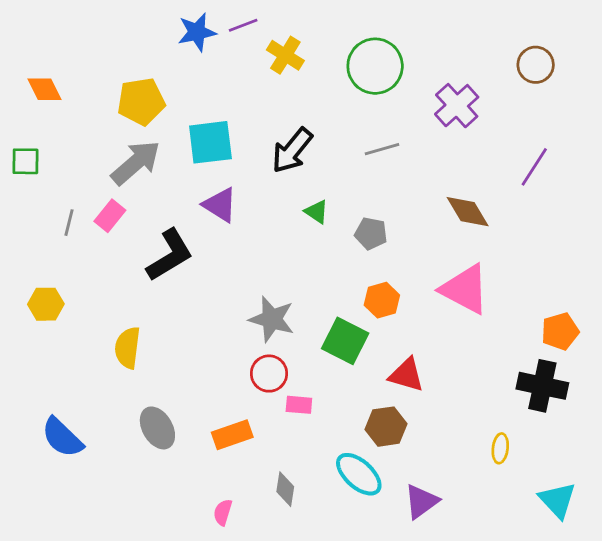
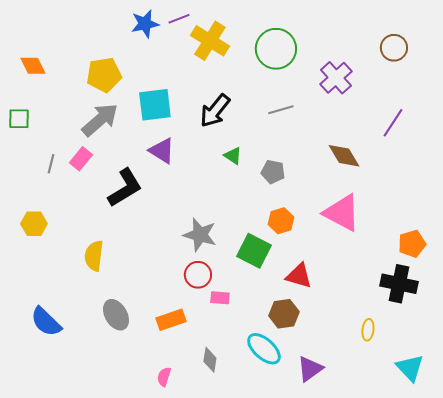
yellow cross: (285, 55) -> (210, 41), size x1.4

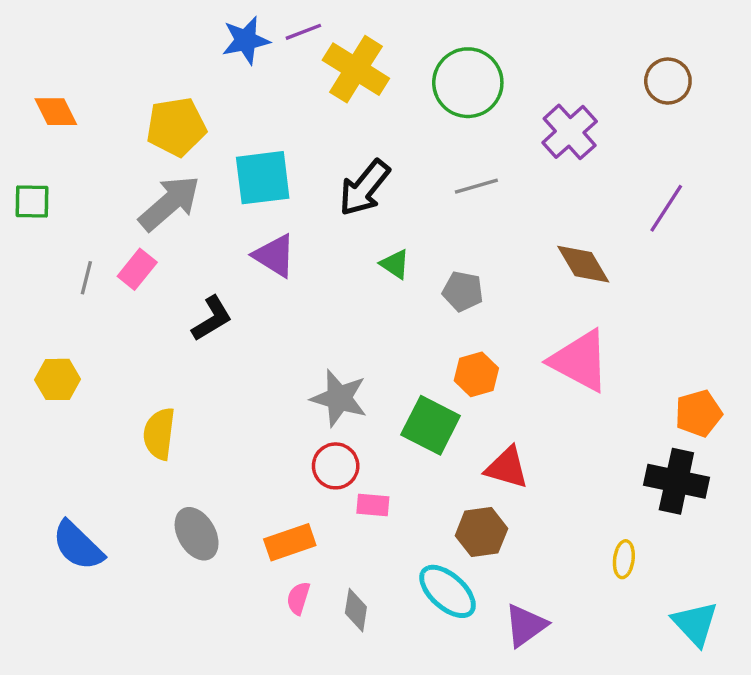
black L-shape: (125, 188) -> (212, 318), size x0.7
pink semicircle: (164, 377) -> (298, 598), moved

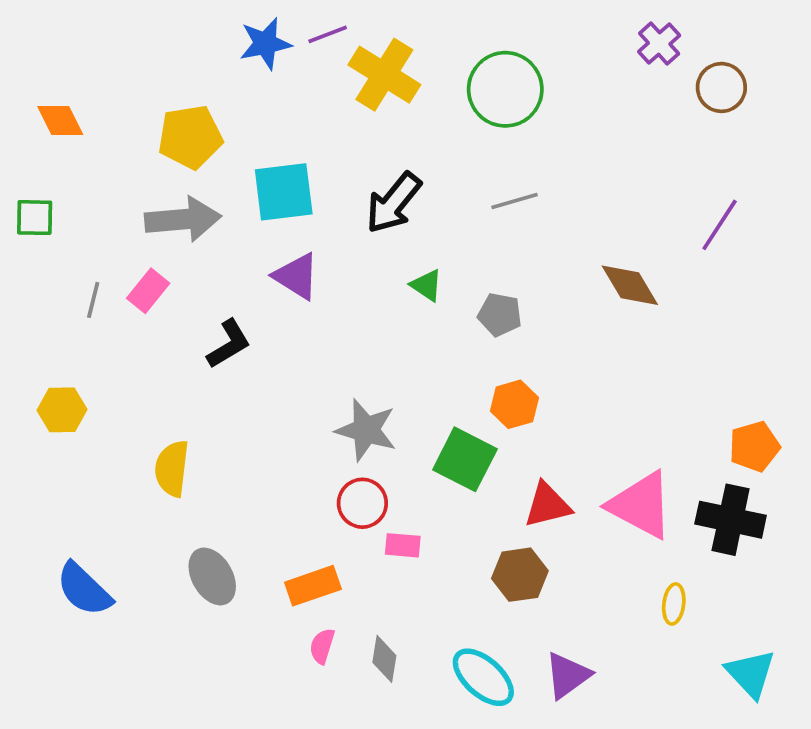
purple cross: (570, 132) -> (659, 44), moved, size x0.7
gray arrow: (169, 203) -> (183, 219), turned 36
pink triangle: (580, 361) -> (641, 505), moved
red triangle: (507, 468) -> (547, 505), turned -30
cyan ellipse: (448, 591) -> (483, 677), moved

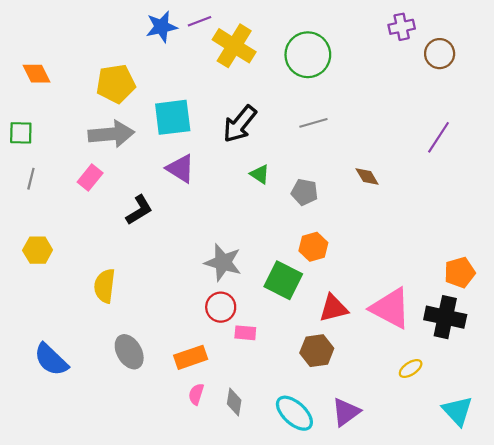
purple cross: (659, 44) -> (402, 27), turned 30
brown diamond: (630, 285) -> (367, 176), moved, size x0.7
gray line: (93, 300) -> (31, 179), moved
yellow ellipse: (674, 604) -> (411, 369), turned 50

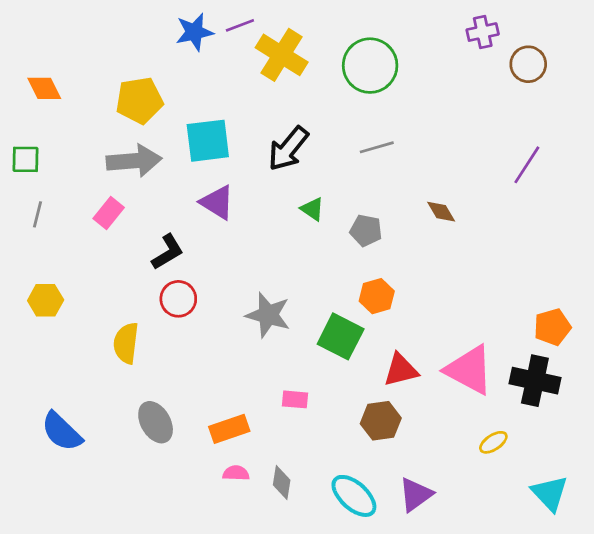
red circle: (221, 307) -> (178, 299), moved
pink semicircle: (196, 394) -> (236, 473), turned 75

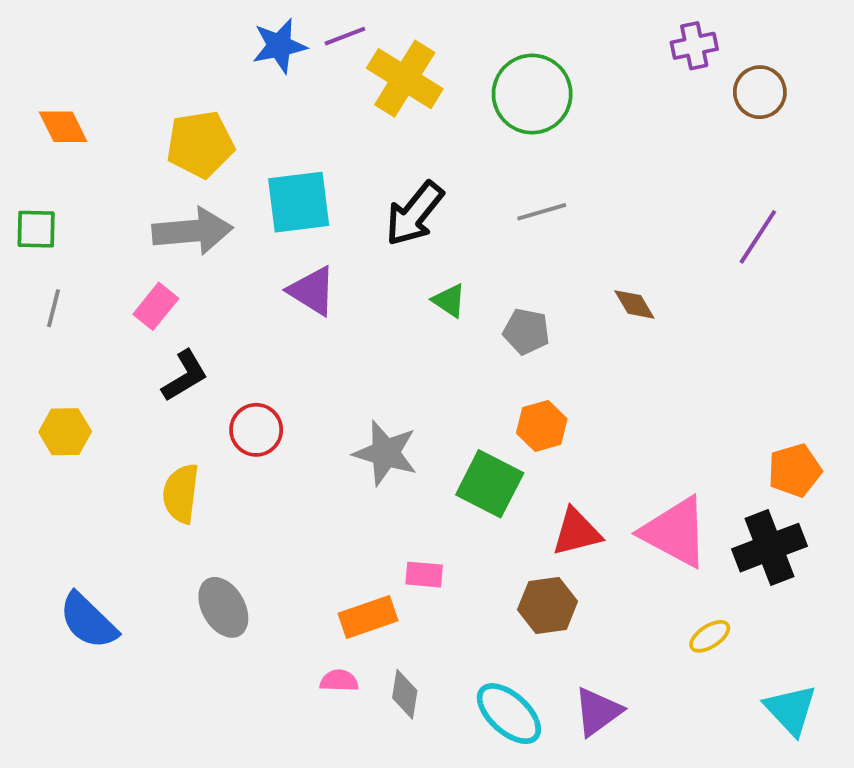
black L-shape: (168, 252) -> (185, 376), moved
black cross: (535, 381) -> (769, 548), turned -33
orange rectangle: (229, 429) -> (368, 617), moved

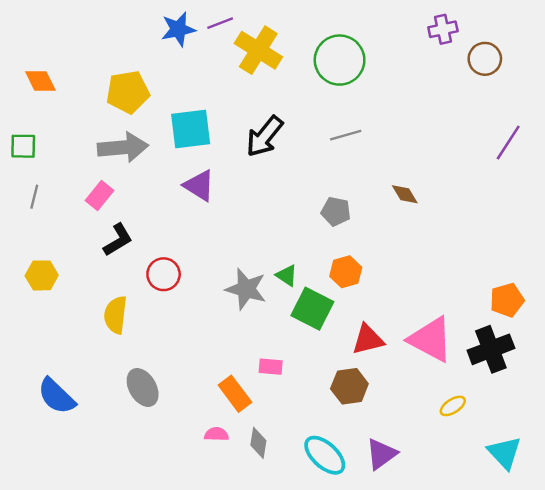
purple line: (758, 237) -> (508, 143), moved
green triangle: (449, 301) -> (287, 275), moved
orange rectangle: (368, 617) -> (235, 394), turned 72

